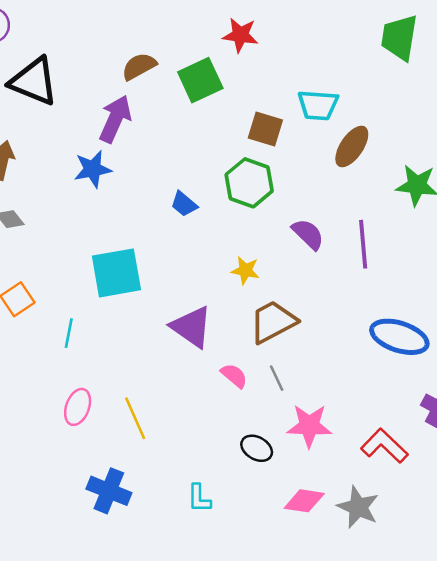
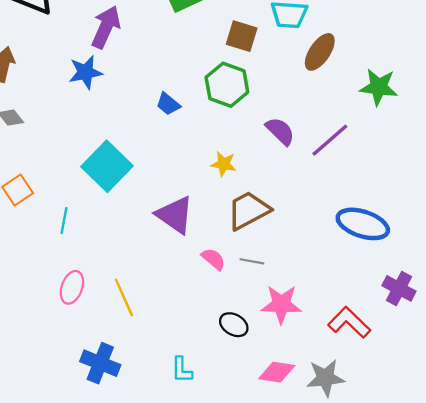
purple line: (363, 244) -> (330, 140), turned 54
cyan square: (116, 273) -> (107, 166), turned -36
gray line: (277, 378) -> (252, 261), turned -55
gray star: (358, 507) -> (325, 378), turned -30

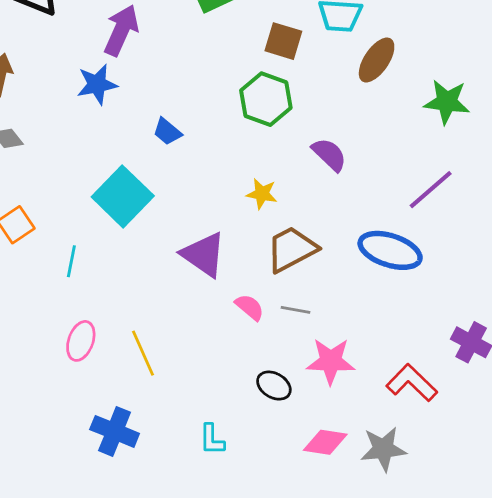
blue trapezoid: (168, 104) -> (167, 132), moved
purple line: (330, 140) -> (431, 190), moved
blue ellipse: (363, 224) -> (390, 250), moved

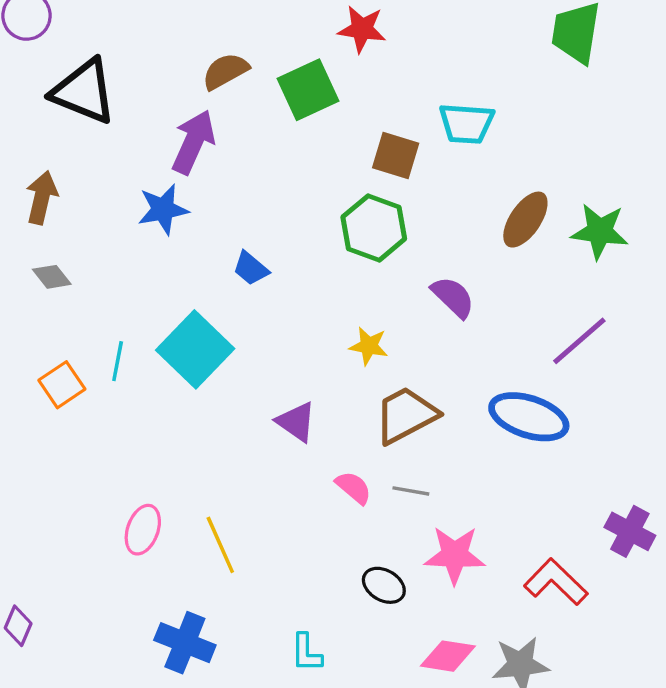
brown ellipse: (377, 60) -> (525, 220), moved
purple triangle: (204, 254) -> (296, 422), size x0.7
cyan line: (71, 261) -> (118, 361), moved

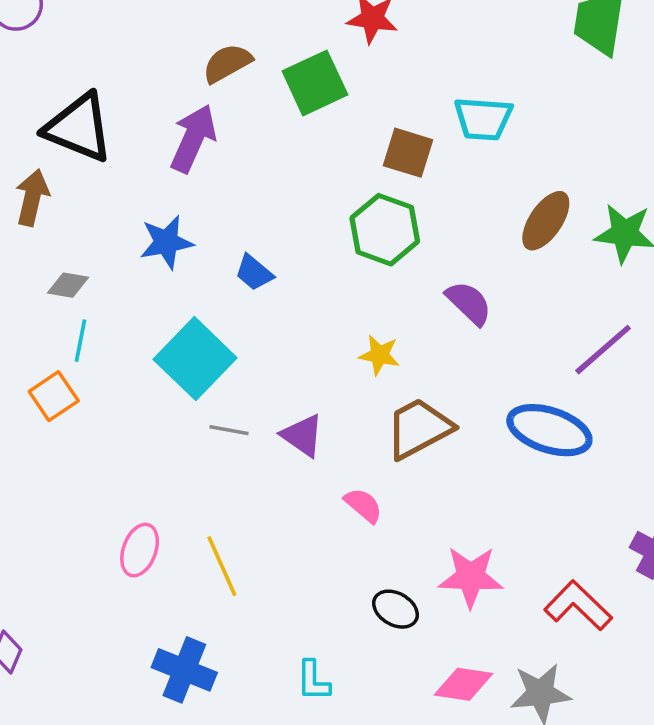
black triangle: (84, 91) -> (79, 128), moved
blue star: (163, 209) -> (166, 242), moved
gray diamond: (52, 277) -> (68, 285), moved, turned -42
cyan line: (118, 361) -> (81, 341), moved
gray line: (411, 491) -> (229, 430), moved

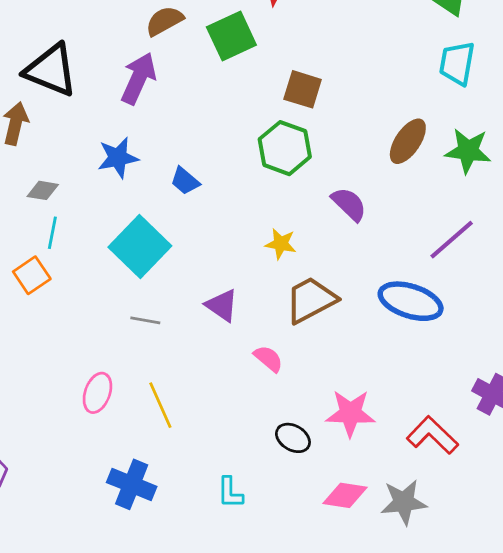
cyan trapezoid: (483, 119) -> (457, 63), moved, turned 96
gray line: (229, 430) -> (145, 320), moved

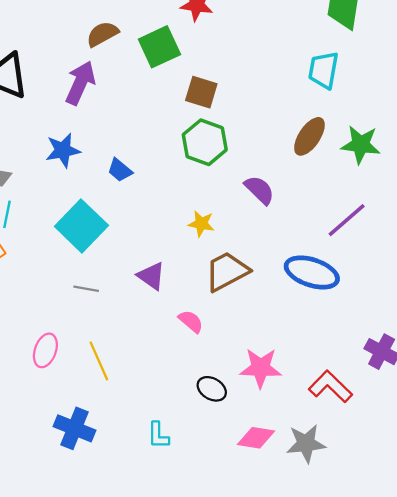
cyan trapezoid: (457, 63) -> (323, 70), moved
brown square: (303, 89) -> (201, 92), moved

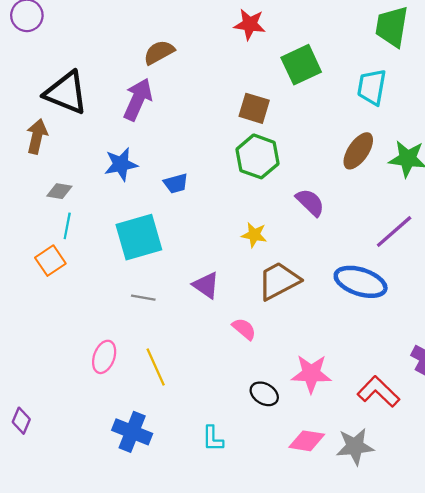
green square: (159, 47) -> (301, 65), moved
blue trapezoid: (120, 170) -> (176, 183), turned -55
cyan square: (81, 226) -> (139, 237), turned 30

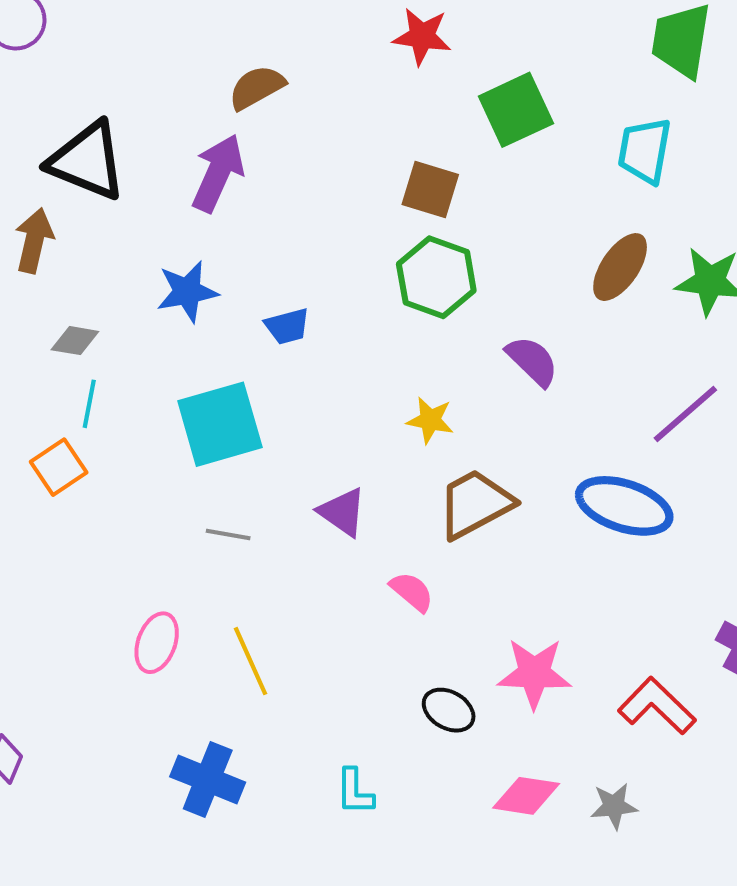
gray star: (355, 446) -> (614, 806), size x0.7

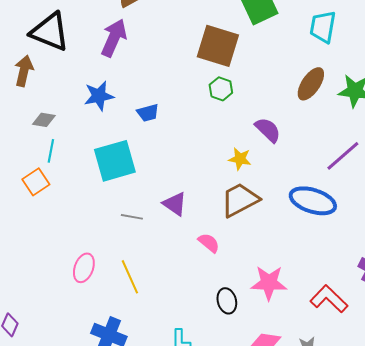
brown square: (430, 189) -> (218, 46), size x1.5
green hexagon: (436, 277) -> (221, 89), size x0.6
yellow star: (430, 420) -> (240, 159), moved
gray line: (228, 534) -> (132, 217), moved
black ellipse: (449, 710) -> (227, 301), turned 45

